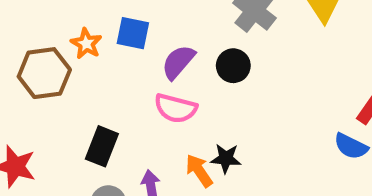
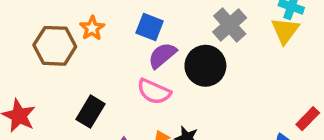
blue square: (133, 33) -> (150, 27), moved
black circle: (233, 66) -> (205, 66), size x1.5

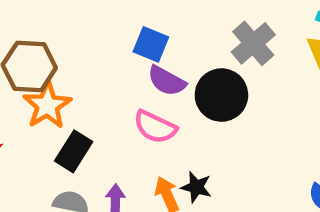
orange star: (92, 28) -> (47, 105), moved, size x1.5
purple semicircle: (162, 55) -> (167, 81), turned -112

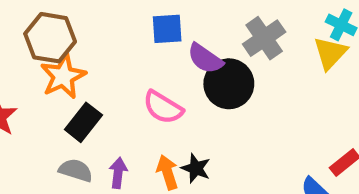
blue square: (151, 44) -> (167, 29), turned -32
purple semicircle: (167, 81) -> (205, 59), moved

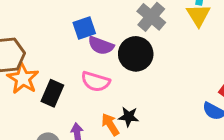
purple semicircle: (205, 59) -> (101, 46), moved
black rectangle: (83, 122) -> (52, 93), moved

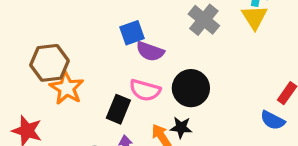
black circle: (136, 54) -> (191, 88), moved
black rectangle: (52, 93) -> (118, 109), moved

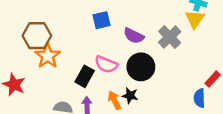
gray cross: (204, 20) -> (170, 37), moved
purple semicircle: (150, 51) -> (134, 36), moved
blue semicircle: (273, 120) -> (199, 98), turned 54

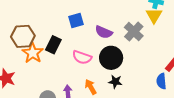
black rectangle: (85, 76) -> (53, 45), moved
black star: (130, 96) -> (115, 82), moved

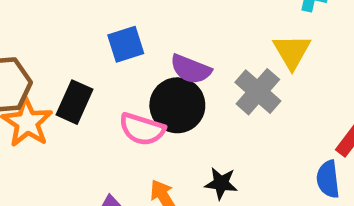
yellow triangle: (154, 15) -> (292, 52), moved
gray cross: (134, 32) -> (258, 92), moved
black circle: (111, 58) -> (177, 105), moved

